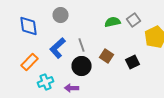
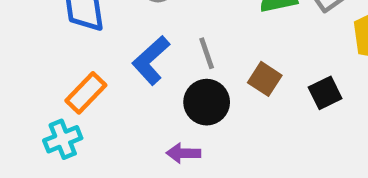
cyan cross: (46, 82) -> (63, 139), moved

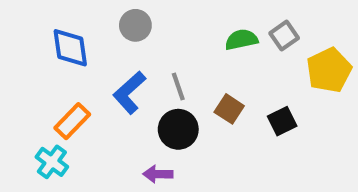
cyan cross: (63, 139) -> (52, 162), turned -32

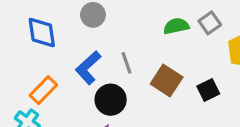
brown square: (229, 109) -> (167, 80), size x1.4
black circle: (178, 129) -> (111, 100), moved

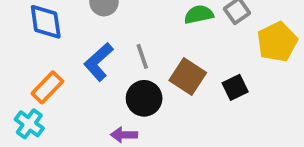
black circle: (111, 100) -> (144, 98), moved

